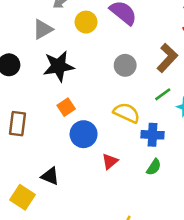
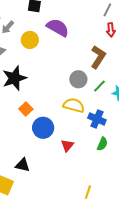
gray circle: (125, 65) -> (78, 79), moved
blue cross: (152, 135) -> (97, 119), turned 30

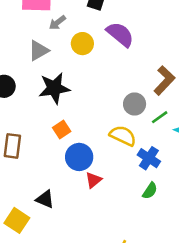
red triangle: (67, 145) -> (93, 180), moved

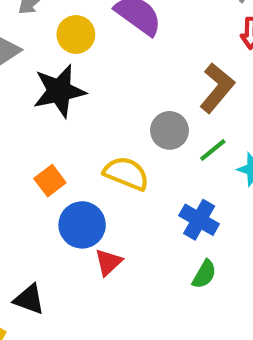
black star: (54, 88) -> (59, 91), moved
yellow semicircle: (123, 136) -> (126, 173), moved

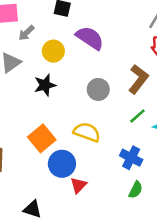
black star: (59, 91) -> (45, 85), size x0.7
gray circle: (170, 130) -> (98, 89), moved
orange square: (50, 181) -> (42, 138), size x1.5

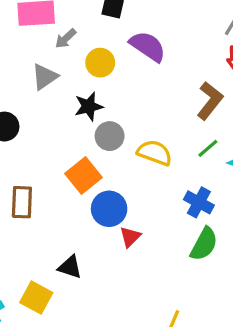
gray circle: (98, 89) -> (110, 136), moved
yellow semicircle: (87, 132) -> (155, 153), moved
green semicircle: (136, 190) -> (204, 244), size x1.5

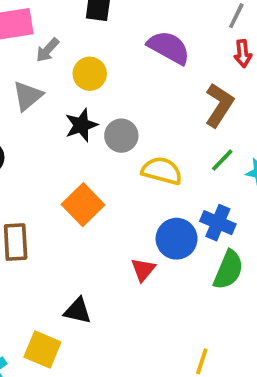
purple semicircle: (148, 46) -> (169, 47), moved
gray circle: (110, 136) -> (121, 136), moved
blue circle: (109, 209) -> (177, 239), moved

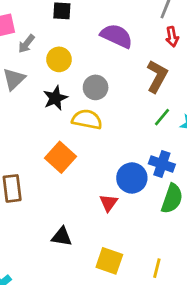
gray circle: (121, 136) -> (96, 87), moved
yellow semicircle: (162, 171) -> (87, 119), moved
yellow square: (42, 349) -> (109, 261), moved

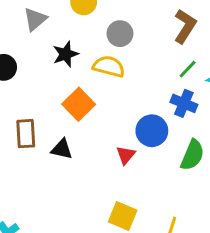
black star: (55, 98) -> (66, 54), moved
blue cross: (162, 164) -> (184, 103), moved
black triangle: (62, 237) -> (62, 149), moved

